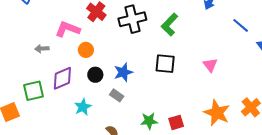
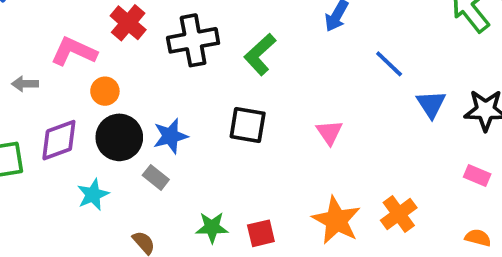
black circle: (95, 75) -> (119, 137), size x1.6

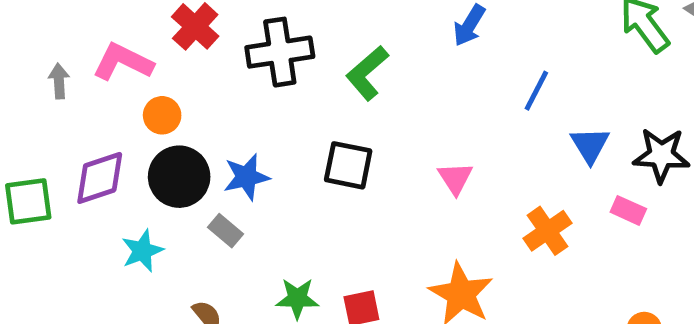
blue line: (389, 64) -> (536, 91), turned 72
gray arrow: (25, 84) -> (59, 81), moved, turned 85
pink rectangle: (477, 176) -> (628, 210), moved
orange cross: (399, 214) -> (547, 231), moved

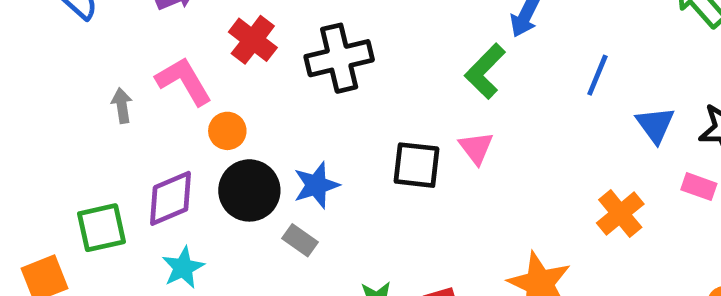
pink L-shape: (123, 62) -> (184, 81), turned 38
green L-shape: (367, 73) -> (485, 71), moved
pink triangle: (455, 178) -> (476, 148), moved
cyan star: (142, 251) -> (183, 268), moved

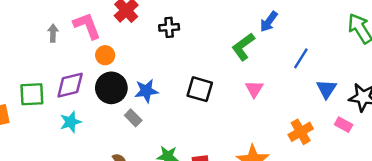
black cross: (339, 58) -> (169, 27), size x0.6
pink triangle: (476, 148) -> (254, 89), moved

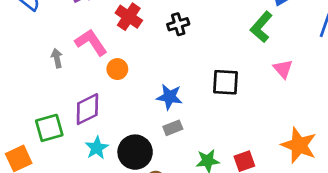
black circle: (111, 88) -> (135, 152), moved
blue star: (146, 91) -> (169, 97), turned 30
gray rectangle: (133, 118) -> (173, 128), moved, turned -54

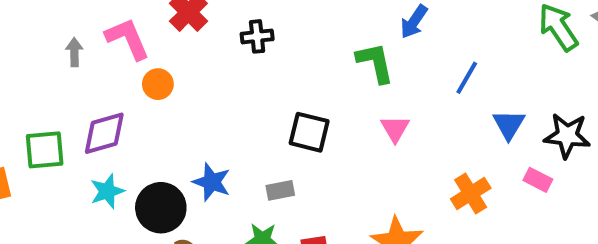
green L-shape: (261, 27) -> (375, 63), turned 116
blue star: (169, 97) -> (212, 182), moved
gray rectangle: (173, 128) -> (280, 190), moved

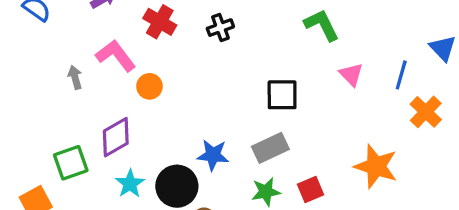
blue line: (467, 78) -> (401, 75), moved
gray rectangle: (280, 190) -> (270, 148), size x1.5

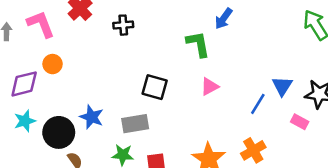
pink triangle: (351, 75) -> (209, 86), turned 30
blue line: (401, 75) -> (258, 104), moved
orange circle: (149, 86) -> (53, 64), moved
orange cross: (426, 112) -> (253, 150), moved

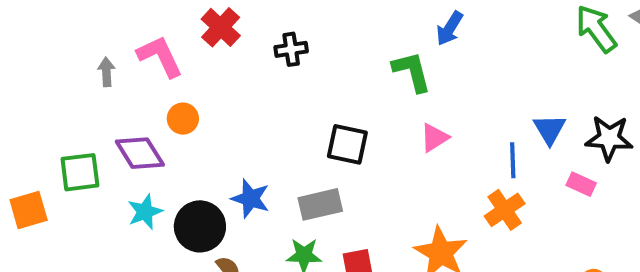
purple diamond: (24, 84) -> (140, 153), turned 76
blue line: (258, 104) -> (513, 160), turned -30
orange cross: (253, 150) -> (505, 210), moved

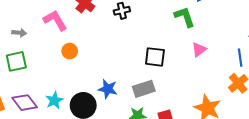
gray arrow: (106, 72) -> (19, 33), moved, turned 104
purple diamond: (140, 153) -> (25, 103), moved
green square: (80, 172) -> (16, 61), moved

